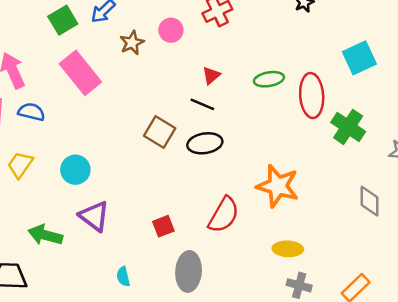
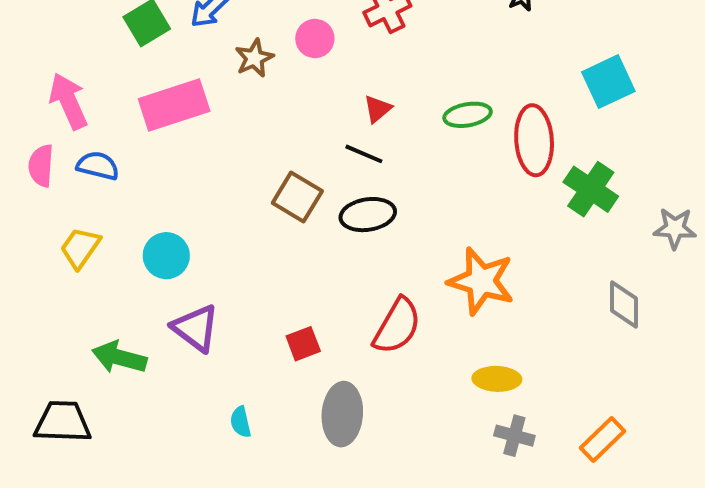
pink rectangle: (80, 73) -> (174, 105), turned -69

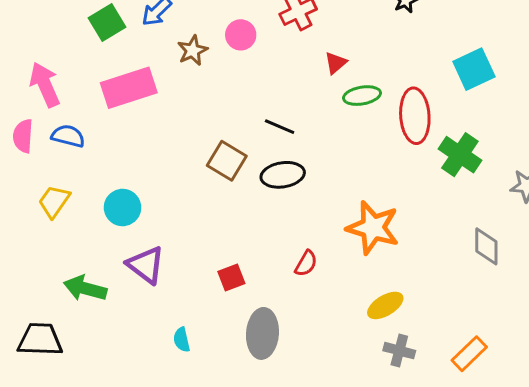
red triangle: (378, 109) -> (336, 63), moved
red semicircle: (397, 326) -> (306, 263), size x0.6
yellow ellipse: (497, 379) -> (385, 305), turned -33

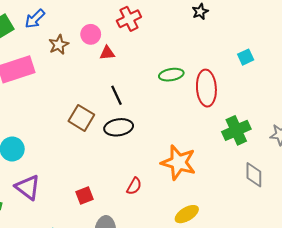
red triangle: (336, 63) -> (107, 53), moved, turned 35
cyan square: (474, 69) -> (246, 57), size x0.6
black line: (280, 127) -> (117, 95), turned 42
green cross: (460, 155) -> (236, 130), moved, turned 32

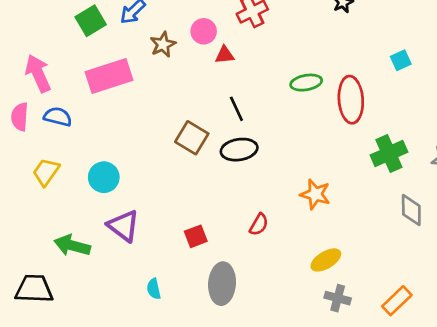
orange star: (178, 162) -> (315, 194), size x0.7

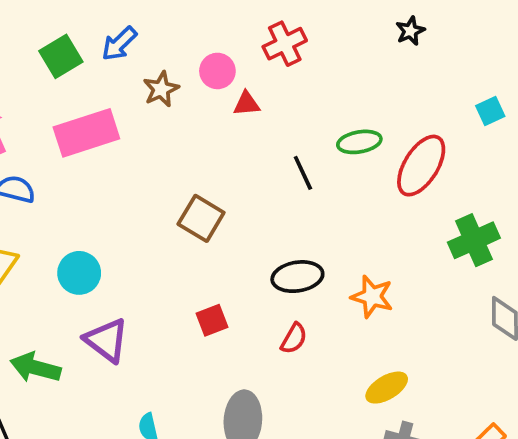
red ellipse: (351, 100) -> (421, 166), turned 36
black line: (236, 109) -> (303, 173), moved
black ellipse: (239, 150) -> (297, 277), moved
red square: (196, 236) -> (212, 320), moved

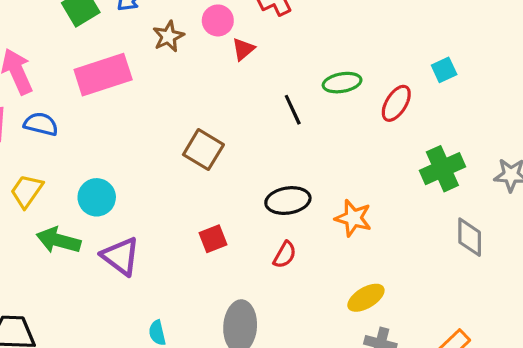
red triangle: (247, 104) -> (243, 49), turned -35
cyan square: (490, 111) -> (444, 70), moved
red ellipse: (421, 166) -> (396, 103), size x0.7
green arrow: (35, 368) -> (58, 240), moved

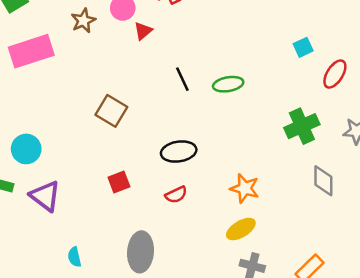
green ellipse: (342, 83) -> (228, 84), moved
red ellipse: (396, 103) -> (335, 74), moved
orange star: (353, 218) -> (245, 188), moved
red semicircle: (285, 255) -> (176, 195), turned 35

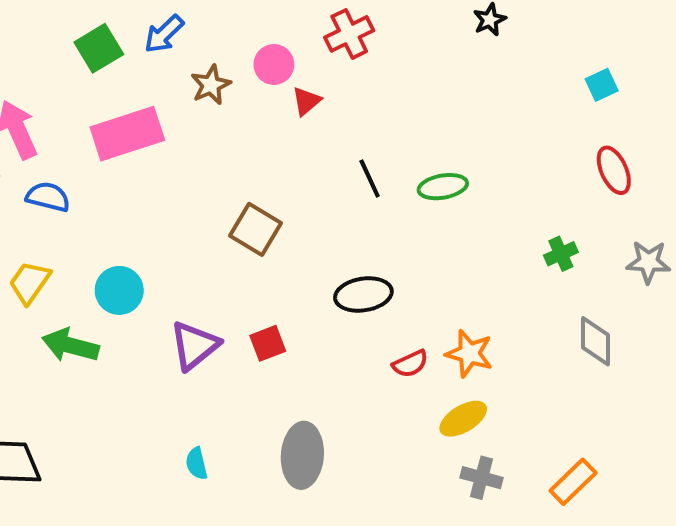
cyan square: (303, 47) -> (602, 85), moved
red ellipse: (335, 74) -> (614, 170), turned -56
green cross: (302, 126) -> (561, 254), size x0.6
red semicircle: (176, 195) -> (410, 364), moved
purple triangle: (45, 196) -> (195, 345), moved, turned 44

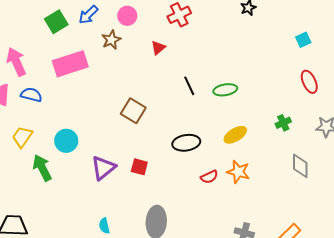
pink circle: (274, 64) -> (127, 16), moved
red square: (268, 343) -> (139, 167), turned 36
green arrow: (70, 345) -> (42, 168), turned 48
yellow ellipse: (463, 419) -> (235, 135), moved

